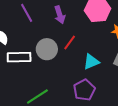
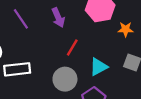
gray circle: (47, 49) -> (65, 79), moved

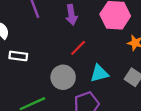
white rectangle: (17, 69) -> (18, 56), size x0.7

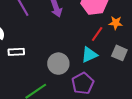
red line: (78, 48) -> (97, 34), moved

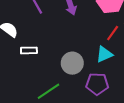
purple pentagon: (83, 83) -> (97, 84), turned 30

